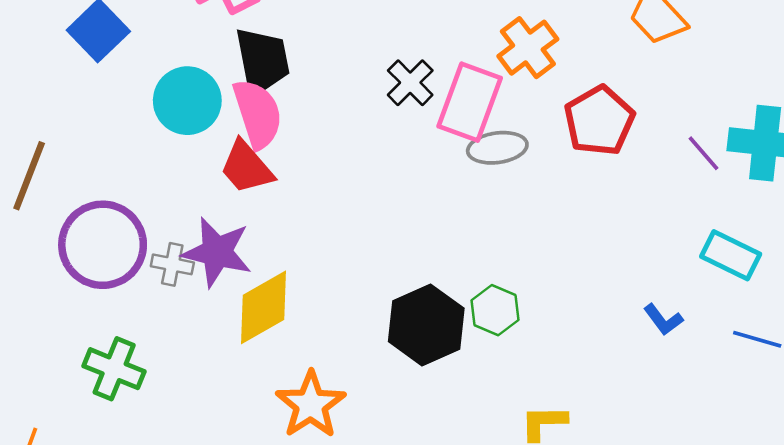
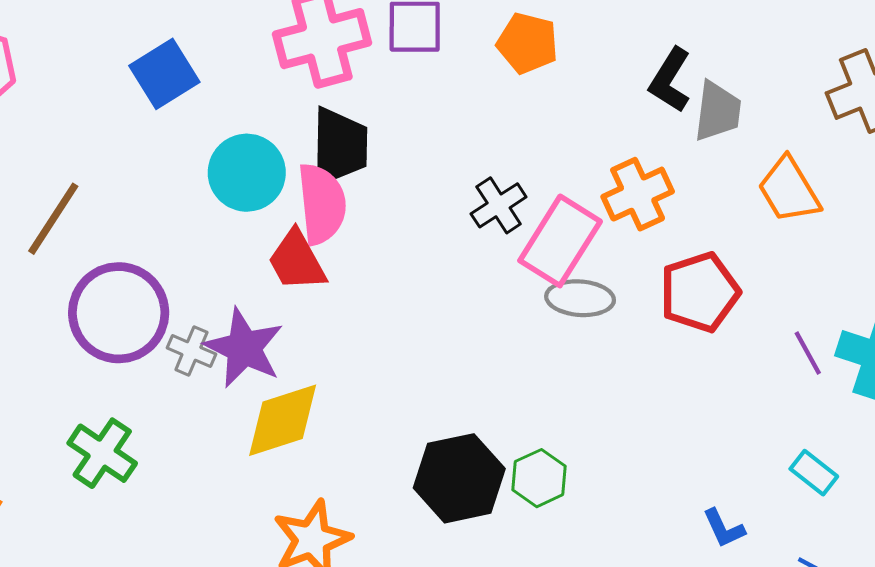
cyan rectangle: (731, 255) -> (814, 473), size x0.7

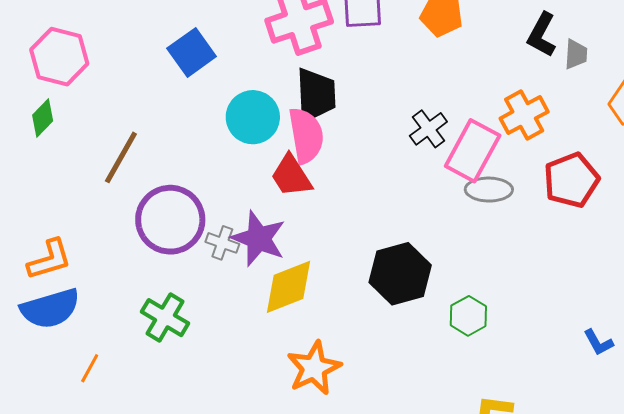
gray trapezoid: (718, 111) -> (576, 54), size x0.7
black hexagon: (459, 478) -> (400, 274), moved

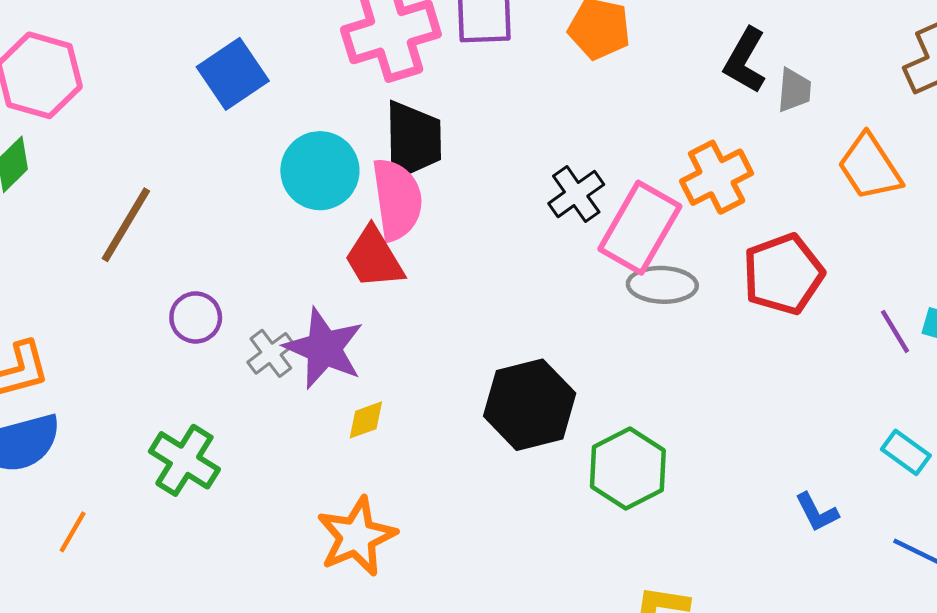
purple circle: (170, 220) -> (196, 317), size x0.5
gray cross: (222, 243) -> (271, 353), turned 32
yellow diamond: (288, 287) -> (366, 420), size x0.5
green hexagon: (468, 316) -> (628, 469), size x1.4
orange star: (314, 368) -> (357, 537), moved

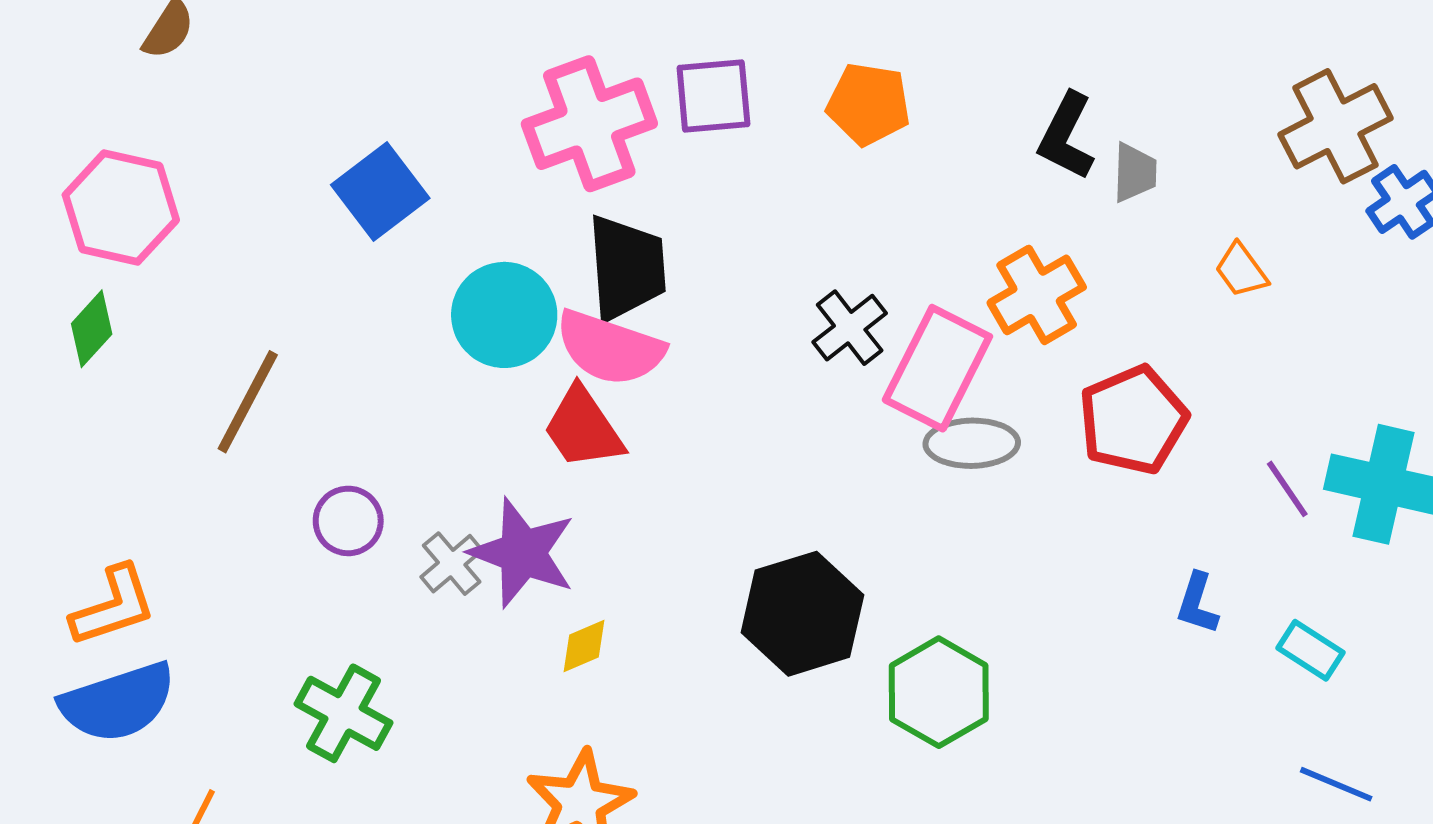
orange trapezoid: (870, 167) -> (1241, 270), size x0.6
pink semicircle: (397, 199) -> (610, 348), turned 120
blue L-shape: (817, 512) -> (1197, 603), moved, turned 48

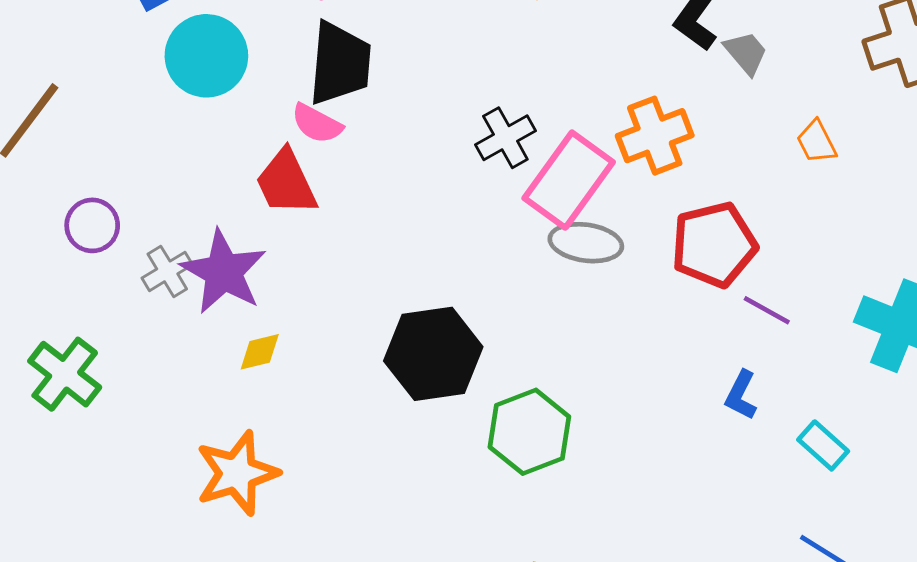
gray trapezoid: (1135, 173) -> (746, 53), turned -51
cyan circle: (504, 315) -> (206, 56), moved
pink semicircle: (610, 348) -> (317, 124), size x0.6
purple line: (1287, 489) -> (767, 310), moved, turned -36

